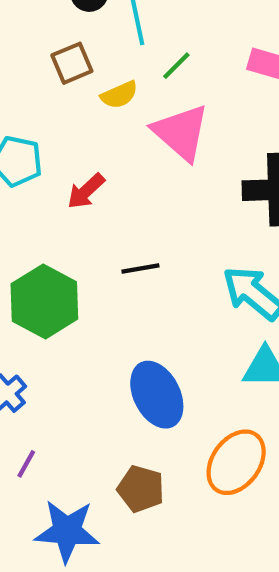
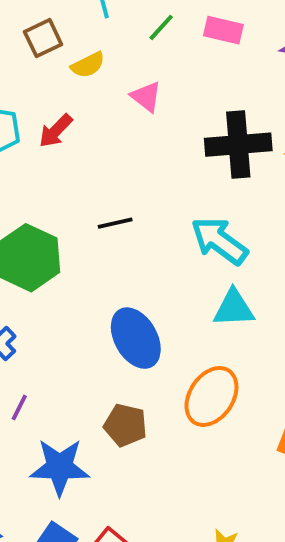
green line: (176, 66) -> (161, 27), moved
pink triangle: (181, 132) -> (146, 97), size x0.6
red arrow: (86, 191) -> (56, 131), moved

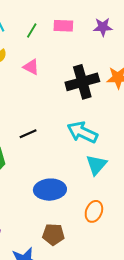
cyan triangle: (234, 308) -> (96, 165), turned -35
blue ellipse: (136, 338) -> (50, 190), turned -52
orange ellipse: (211, 396) -> (94, 211), size x0.7

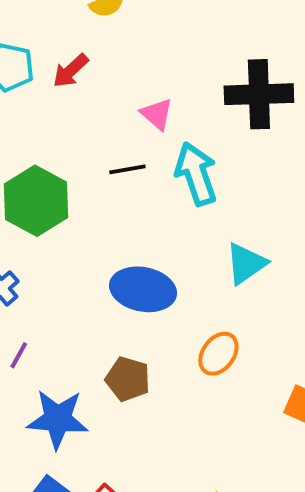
pink triangle: (31, 67) -> (157, 114), moved
cyan arrow: (82, 132) -> (196, 174), moved, turned 32

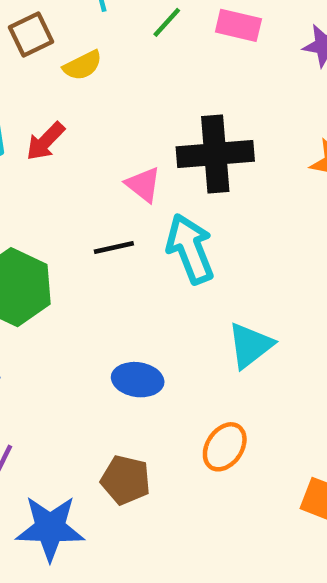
black cross: (259, 94) -> (215, 154), moved
blue ellipse: (143, 289) -> (138, 380), size x0.7

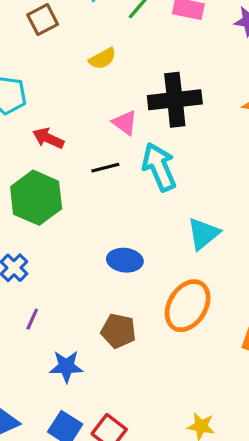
yellow semicircle: (83, 65) -> (102, 59), moved
red arrow: (45, 141) -> (48, 138), moved, turned 72
orange ellipse: (225, 447) -> (188, 306), size x1.5
blue star: (50, 528) -> (66, 366), size x0.7

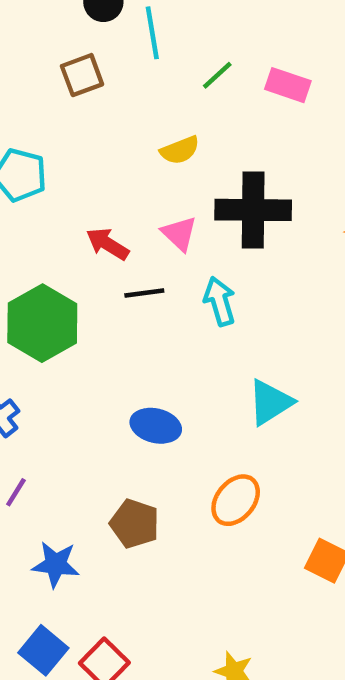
yellow semicircle: (102, 59) -> (180, 150), moved
red arrow: (48, 138) -> (108, 244), moved
cyan arrow: (159, 167) -> (220, 301), size x0.7
orange ellipse: (188, 306) -> (236, 500), size x0.7

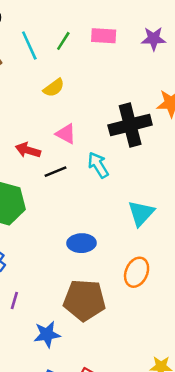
cyan line: (152, 33) -> (29, 45), moved
black cross: (253, 210) -> (130, 125), moved
brown pentagon: (135, 524) -> (84, 300), size x1.5

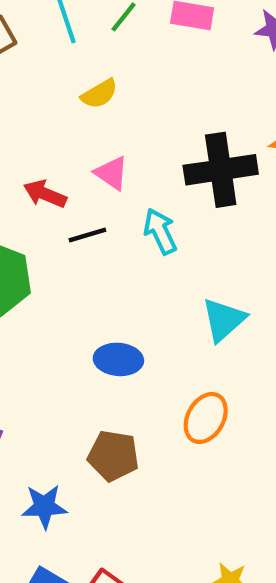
brown pentagon: (84, 300) -> (113, 456), size x0.7

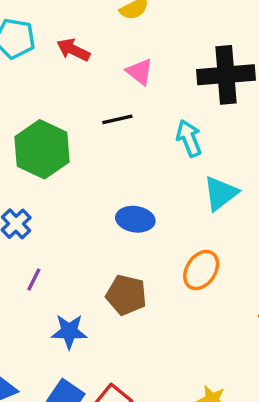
red arrow: (45, 194) -> (73, 50), moved
cyan arrow: (160, 231) -> (189, 138), moved

